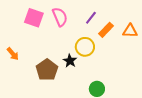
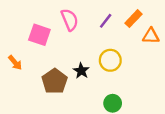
pink square: (34, 18) -> (39, 35), moved
orange rectangle: (106, 30) -> (133, 19), moved
yellow circle: (85, 47) -> (110, 60), moved

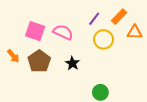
pink semicircle: (70, 20) -> (63, 32), moved, turned -42
yellow circle: (110, 60) -> (104, 39), moved
brown pentagon: (55, 81) -> (39, 61), moved

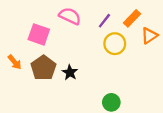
pink semicircle: (63, 32) -> (70, 16), moved
orange triangle: (135, 32) -> (149, 36), turned -35
black star: (72, 63) -> (70, 72), moved

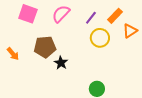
pink semicircle: (70, 16) -> (61, 14), turned -72
pink square: (39, 34) -> (28, 14), moved
brown pentagon: (43, 68) -> (45, 47), moved, turned 30

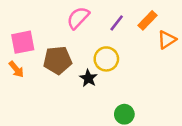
pink square: (28, 14) -> (23, 42), moved, turned -30
yellow circle: (100, 38) -> (106, 59), moved
black star: (61, 63) -> (88, 78), moved

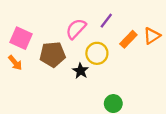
pink semicircle: (78, 18) -> (76, 29), moved
orange rectangle: (147, 20) -> (128, 39), moved
pink square: (23, 42) -> (21, 38), turned 35

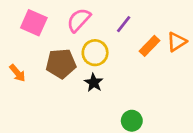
pink semicircle: (76, 29) -> (79, 20), moved
pink square: (21, 38) -> (34, 23), moved
yellow circle: (97, 53) -> (95, 53), moved

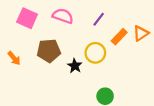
pink semicircle: (79, 20) -> (63, 16), turned 66
yellow circle: (95, 53) -> (95, 53), moved

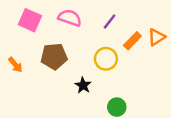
black star: (75, 66) -> (83, 85), moved

